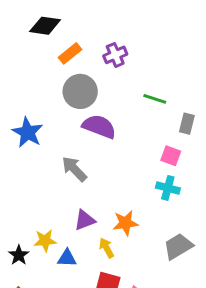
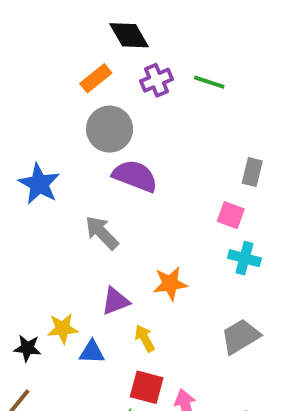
black diamond: (45, 26) -> (129, 35), moved, turned 52
green line: (155, 99) -> (209, 82), moved
cyan cross: (168, 188) -> (244, 258), moved
orange star: (125, 223) -> (170, 284), moved
black star: (19, 255) -> (27, 348), turned -30

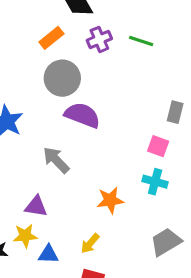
cyan cross: (244, 258) -> (155, 182), moved
purple triangle: (115, 301) -> (36, 206), moved, turned 30
yellow arrow: (145, 338) -> (90, 243), turned -110

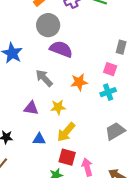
cyan cross: (155, 182) -> (108, 92), turned -35
orange star: (110, 200) -> (79, 82), moved
yellow star: (25, 236) -> (58, 107), moved
yellow arrow: (90, 243) -> (66, 132), size x1.5

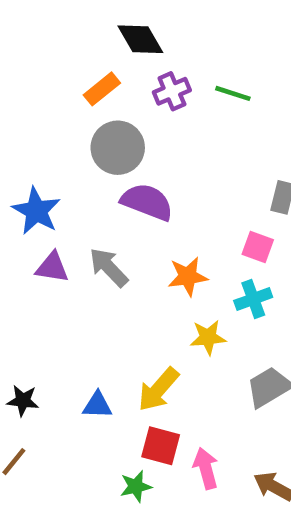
yellow star: (58, 107) -> (208, 337), moved
purple triangle: (31, 108) -> (52, 267), moved

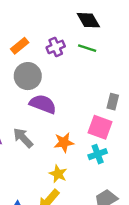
black diamond: (140, 39) -> (88, 20), moved
pink square: (258, 247) -> (100, 127), size x1.5
yellow star: (208, 337) -> (58, 174), moved, turned 30

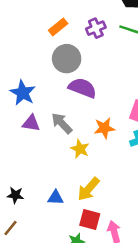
yellow star: (58, 174) -> (80, 149), moved

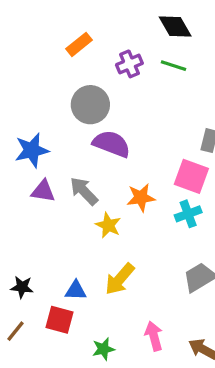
orange rectangle: (58, 27) -> (79, 44), moved
blue star: (23, 93) -> (32, 150), turned 30
red square: (90, 220) -> (59, 320), moved

